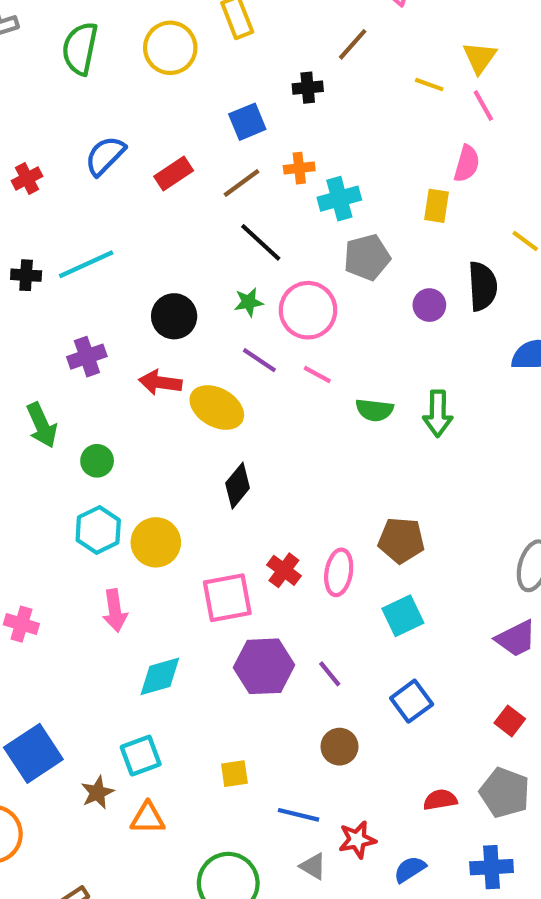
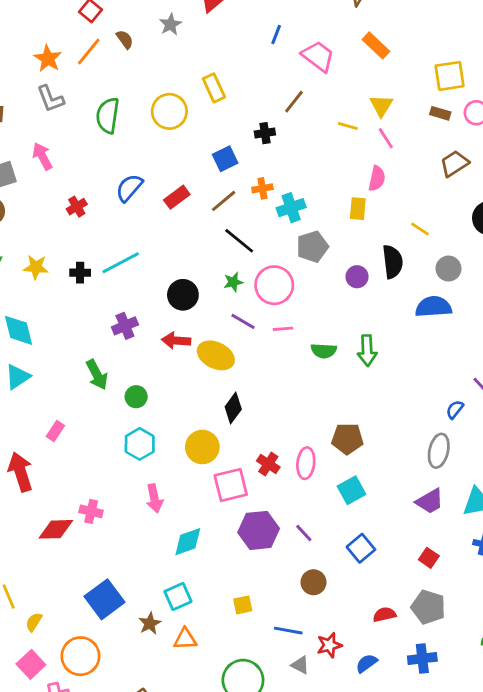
pink line: (317, 375) -> (283, 329), turned -30
yellow circle: (156, 542) -> (202, 447), moved

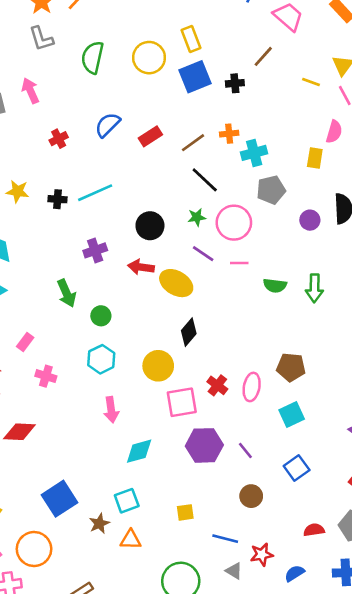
blue square: (225, 159) -> (195, 77), moved, size x1.4
pink cross: (91, 511) -> (46, 376), moved

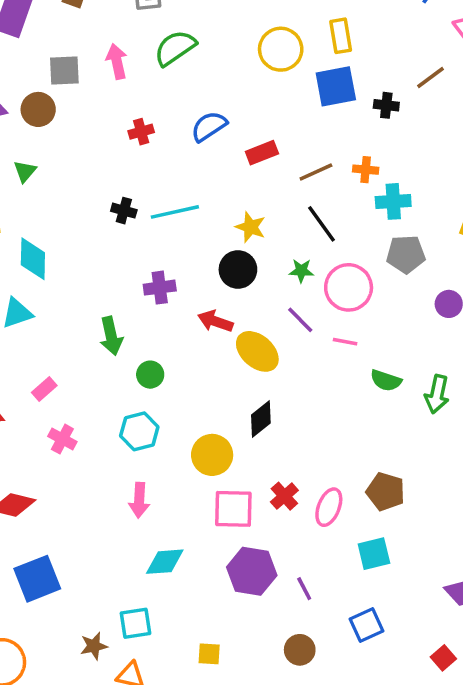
green semicircle: (92, 58) -> (175, 48), moved, turned 32
yellow star: (18, 191) -> (251, 227), moved
blue square: (59, 499) -> (37, 579), moved

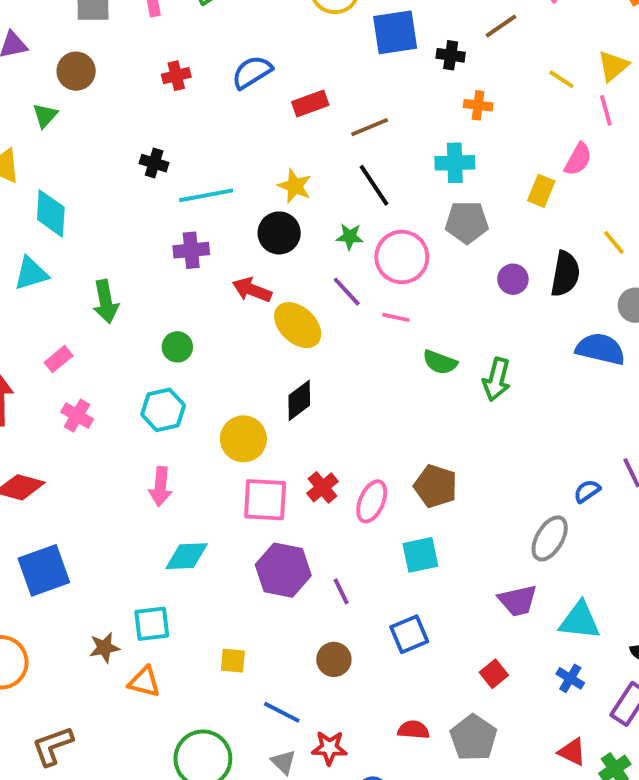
brown circle: (38, 109) -> (76, 71), moved
orange cross: (366, 170) -> (478, 105), moved
cyan line: (175, 212) -> (206, 195), moved
green arrow: (111, 336) -> (106, 302), moved

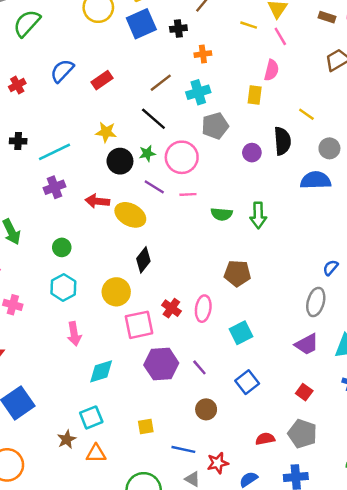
brown line: (370, 127) -> (161, 83), moved
black circle: (279, 233) -> (120, 161), moved
brown pentagon: (436, 486) -> (237, 273), moved

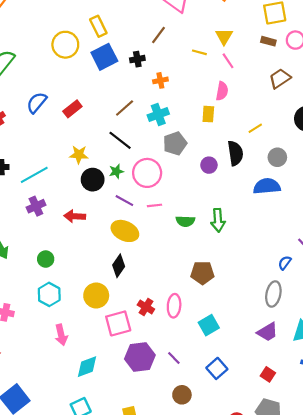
yellow line: (306, 114) -> (255, 128), turned -64
yellow ellipse: (130, 215) -> (125, 231), moved

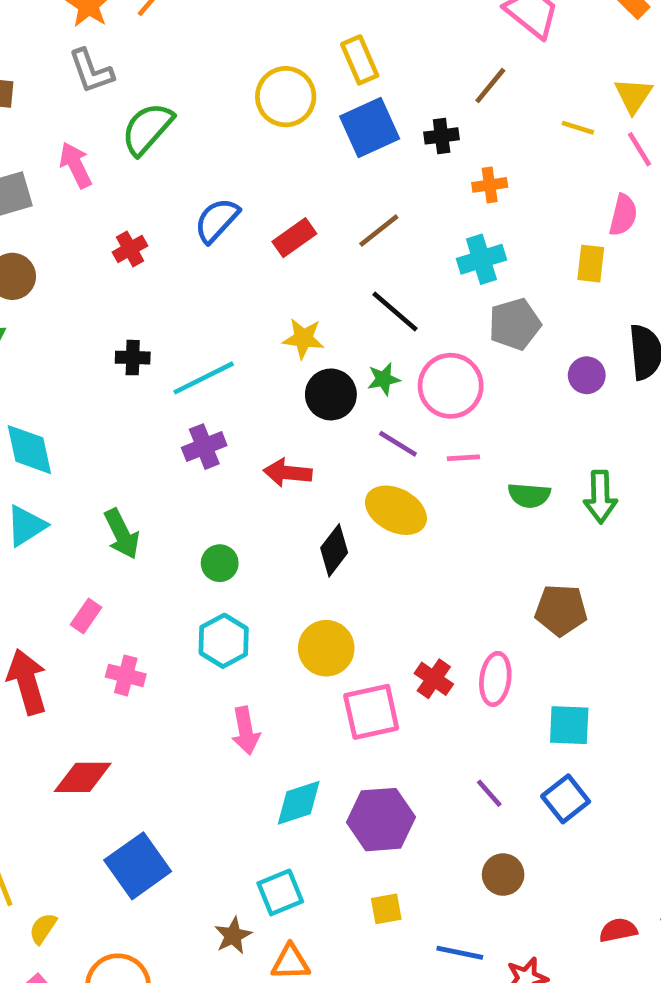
brown line: (125, 108) -> (379, 231), moved
black diamond: (119, 266) -> (334, 550), moved
cyan square: (209, 325) -> (569, 725), turned 30
purple hexagon: (140, 357) -> (381, 820), moved
blue square: (217, 368) -> (566, 799), moved

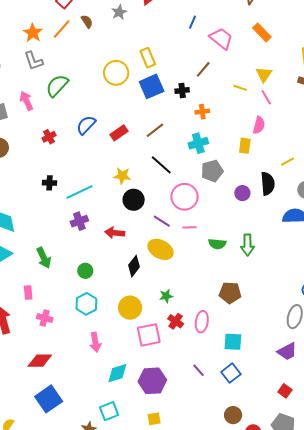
green star: (384, 379) -> (166, 296), moved
pink rectangle: (86, 616) -> (28, 292), turned -40
red diamond: (83, 777) -> (40, 361), moved
brown circle: (503, 875) -> (233, 415), moved

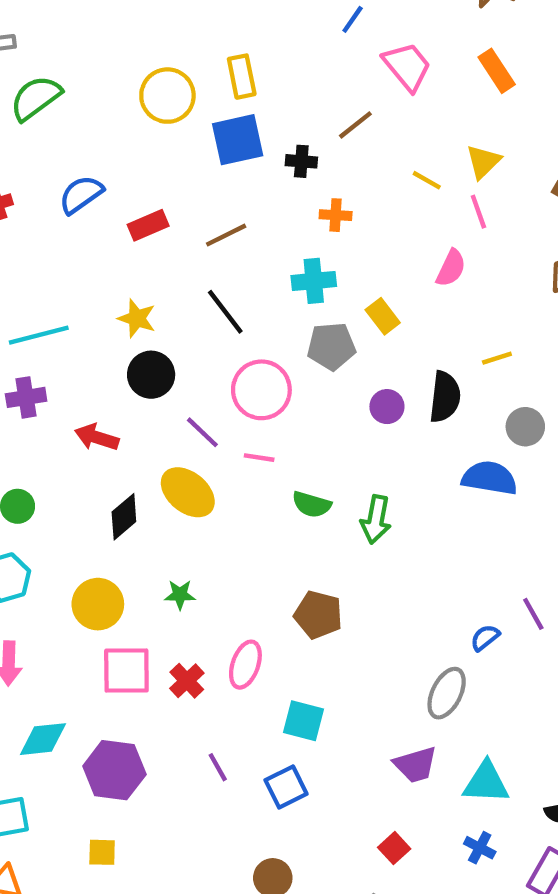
yellow rectangle: (245, 146) -> (383, 316), moved, turned -56
red cross: (176, 321) -> (187, 681), moved

